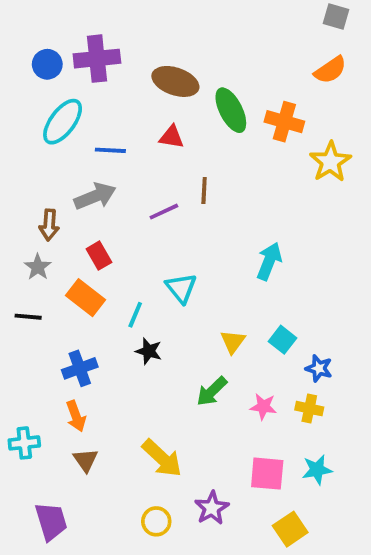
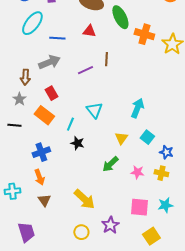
orange cross: (284, 122) -> (144, 34), moved
cyan arrow: (269, 261) -> (137, 108), moved

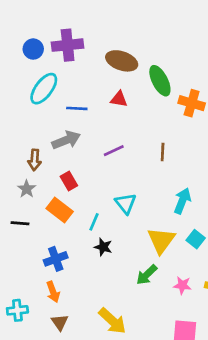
brown line: (106, 59) -> (163, 152), moved
yellow triangle: (121, 138) -> (161, 240), size x1.6

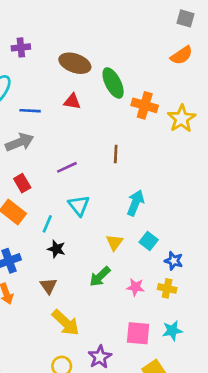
purple cross: (68, 45) -> (21, 47), size x0.6
purple line: (114, 151) -> (67, 167), moved
yellow triangle: (161, 240) -> (114, 242), size x0.6
brown triangle: (60, 322) -> (49, 286), moved

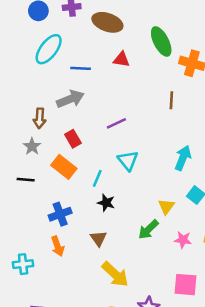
brown ellipse: (75, 63) -> (107, 22), moved
brown line: (116, 154) -> (171, 100), moved
yellow triangle: (114, 242) -> (166, 207), moved

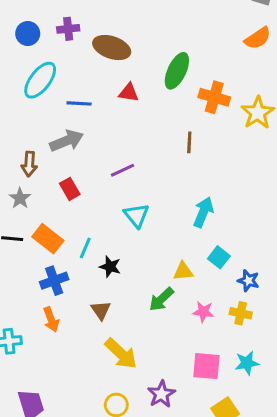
green ellipse: (161, 42) -> (177, 71), turned 52
orange rectangle: (64, 167) -> (48, 239), moved
cyan line: (97, 178) -> (85, 248), moved
yellow triangle: (166, 207) -> (183, 271), turned 48

